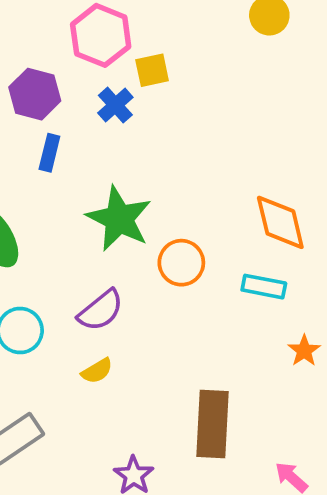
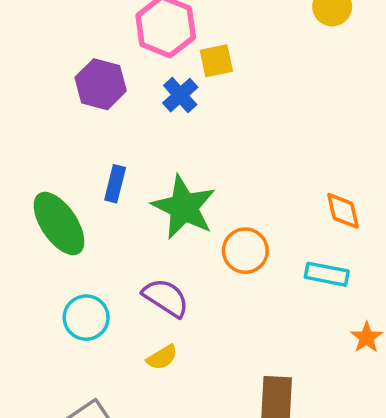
blue rectangle: (49, 153) -> (115, 184), moved
orange diamond: (280, 222) -> (343, 211), size x0.7
purple semicircle: (101, 310) -> (166, 298), turned -108

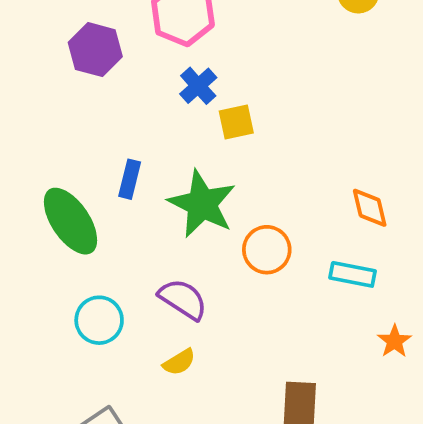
yellow square: (216, 61) -> (236, 122), moved
purple hexagon: (101, 84) -> (95, 50), moved

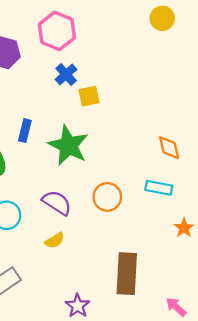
orange circle: (267, 250) -> (107, 197), moved

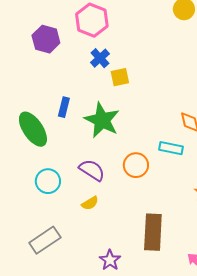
cyan rectangle: (159, 188) -> (171, 148), moved

